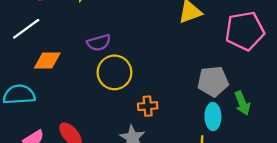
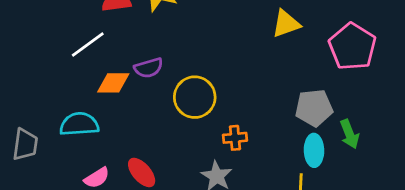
pink pentagon: (245, 31) -> (352, 47), turned -30
purple semicircle: (99, 43) -> (149, 68), moved

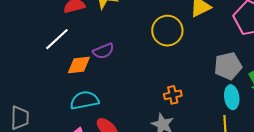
yellow circle: (195, 97) -> (167, 31), moved
cyan semicircle: (79, 124) -> (84, 100), moved

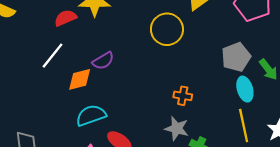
orange cross: (173, 95) -> (183, 96), turned 30

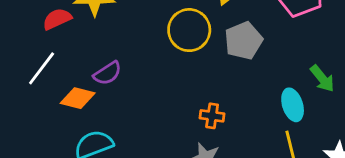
gray pentagon: (236, 57) -> (243, 41), moved
orange diamond: (80, 79) -> (78, 98), turned 30

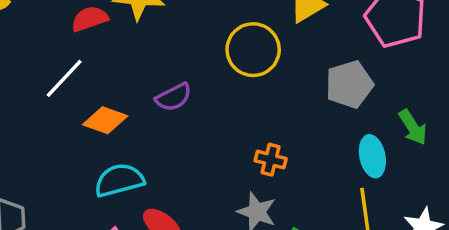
gray pentagon: (243, 41) -> (349, 84), moved
purple semicircle: (108, 73) -> (173, 97), moved

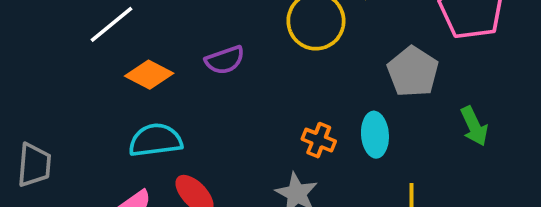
gray pentagon: (349, 84) -> (413, 72), turned -30
cyan ellipse: (372, 156) -> (375, 135), moved

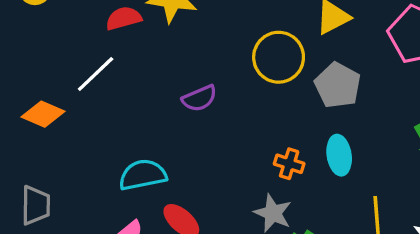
gray pentagon: (413, 72) -> (338, 85), moved
orange diamond: (149, 75) -> (43, 114), moved

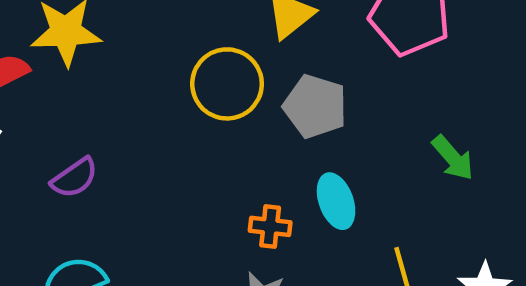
purple semicircle: (199, 98) -> (74, 178), moved

